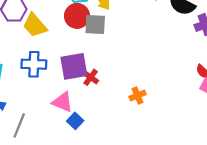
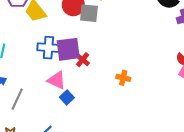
blue cross: (34, 64) -> (48, 48), moved
orange cross: (138, 96) -> (123, 78), turned 32

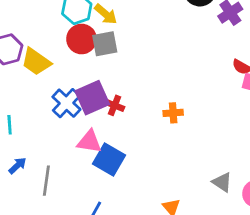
blue cross: (48, 48) -> (66, 103), turned -35
blue square: (67, 97) -> (109, 159), size x1.6

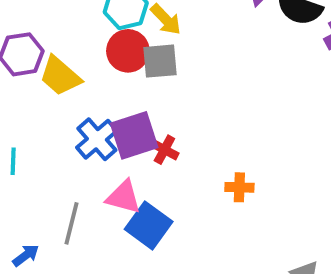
orange cross: (173, 113) -> (239, 187), moved
blue arrow: (17, 166) -> (26, 255), moved
gray line: (46, 181) -> (72, 223), moved

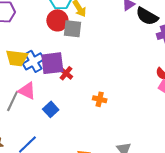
yellow trapezoid: (60, 76) -> (17, 58), moved, turned -45
pink triangle: (123, 197) -> (27, 91), moved
blue square: (149, 225) -> (51, 109), size x0.7

